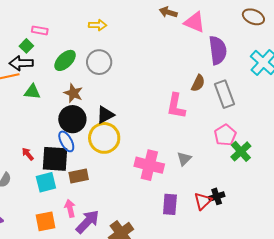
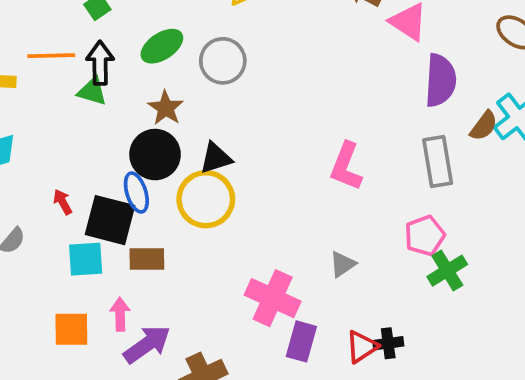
black arrow: (21, 63) -> (100, 63), moved, turned 80
brown semicircle: (198, 83) -> (484, 126), moved
pink cross: (149, 165) -> (273, 298), moved

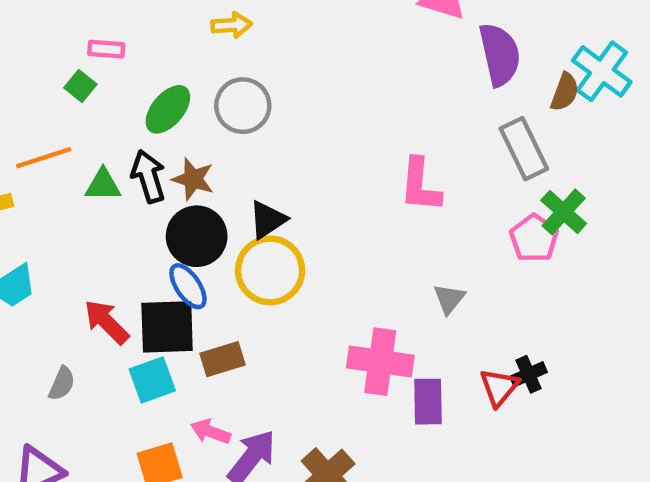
black arrow: (100, 63) -> (148, 176), moved
red arrow: (63, 202) -> (106, 322), size x1.6
green cross: (447, 271) -> (564, 212), moved
pink arrow: (120, 314) -> (210, 432), turned -52

